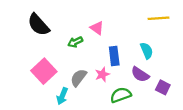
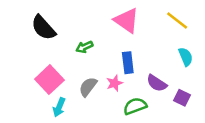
yellow line: (158, 18) -> (177, 20), turned 42
pink triangle: (97, 28) -> (127, 20), moved, size x1.6
cyan semicircle: (147, 51) -> (186, 57), moved
cyan arrow: (62, 96) -> (59, 107), moved

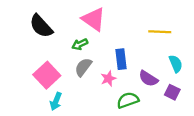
pink triangle: (127, 20) -> (94, 19), moved
yellow line: (177, 20) -> (160, 32), moved, turned -35
cyan semicircle: (186, 57) -> (176, 64), moved
gray semicircle: (88, 87) -> (83, 67), moved

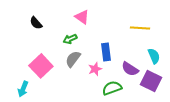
pink triangle: (94, 19) -> (82, 17), size x0.7
black semicircle: (41, 26) -> (36, 23), size x0.6
purple square: (172, 92) -> (151, 81), size x1.5
cyan arrow: (56, 101) -> (23, 89), moved

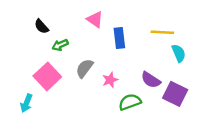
green arrow: (70, 39) -> (60, 45), moved
blue rectangle: (106, 52) -> (119, 38), moved
cyan semicircle: (154, 56) -> (179, 53), moved

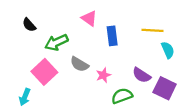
black semicircle: (42, 26) -> (29, 25), moved
green arrow: (60, 45) -> (56, 42), size x1.5
gray semicircle: (85, 68) -> (79, 64), turned -96

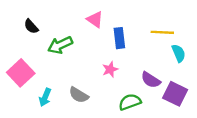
gray semicircle: (79, 64) -> (79, 95), moved
pink square: (44, 72) -> (21, 73), moved
pink star: (103, 75) -> (110, 69), moved
cyan arrow: (25, 97) -> (45, 97), moved

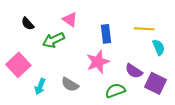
pink triangle: (95, 19) -> (70, 19), moved
pink star: (110, 69) -> (98, 62), size x1.6

